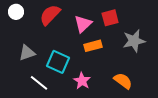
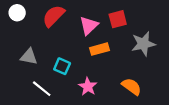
gray triangle: (27, 53) -> (29, 57), turned 30
cyan square: (58, 62) -> (62, 66), size x0.7

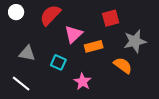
pink triangle: (89, 26) -> (73, 34), moved
orange semicircle: (132, 87) -> (123, 65), moved
white line: (42, 89) -> (21, 84), moved

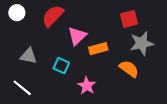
red square: (111, 18) -> (129, 19), moved

